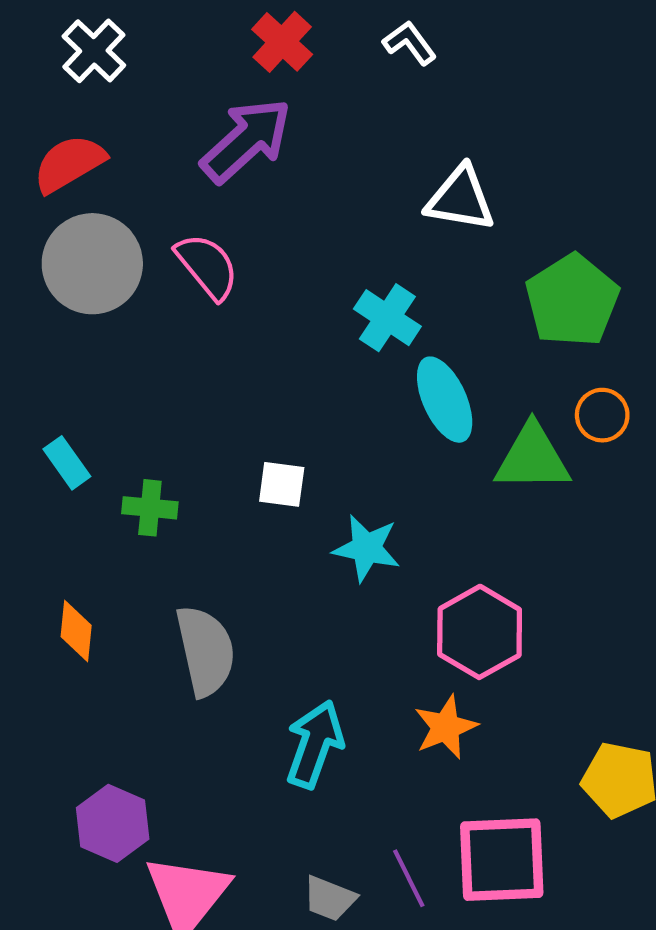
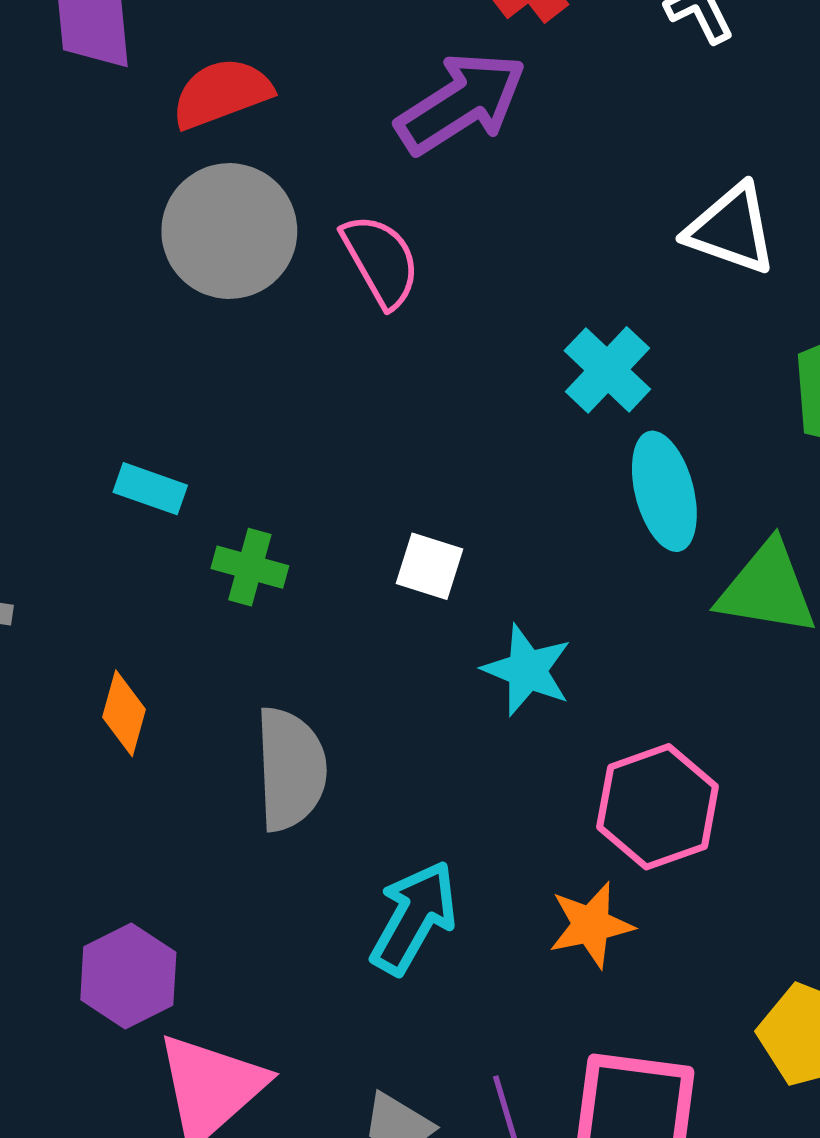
cyan rectangle: (67, 463) -> (150, 489), turned -45

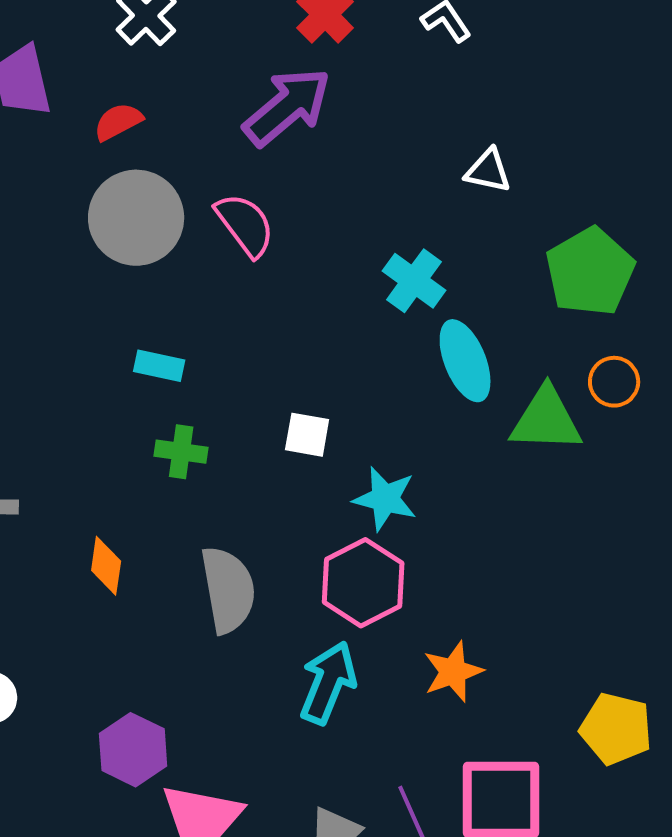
red semicircle: (222, 93) -> (118, 122), size x0.7
white triangle: (731, 229) -> (488, 171), size x0.7
cyan rectangle: (150, 489) -> (159, 366), moved
pink hexagon: (658, 807) -> (363, 583), moved

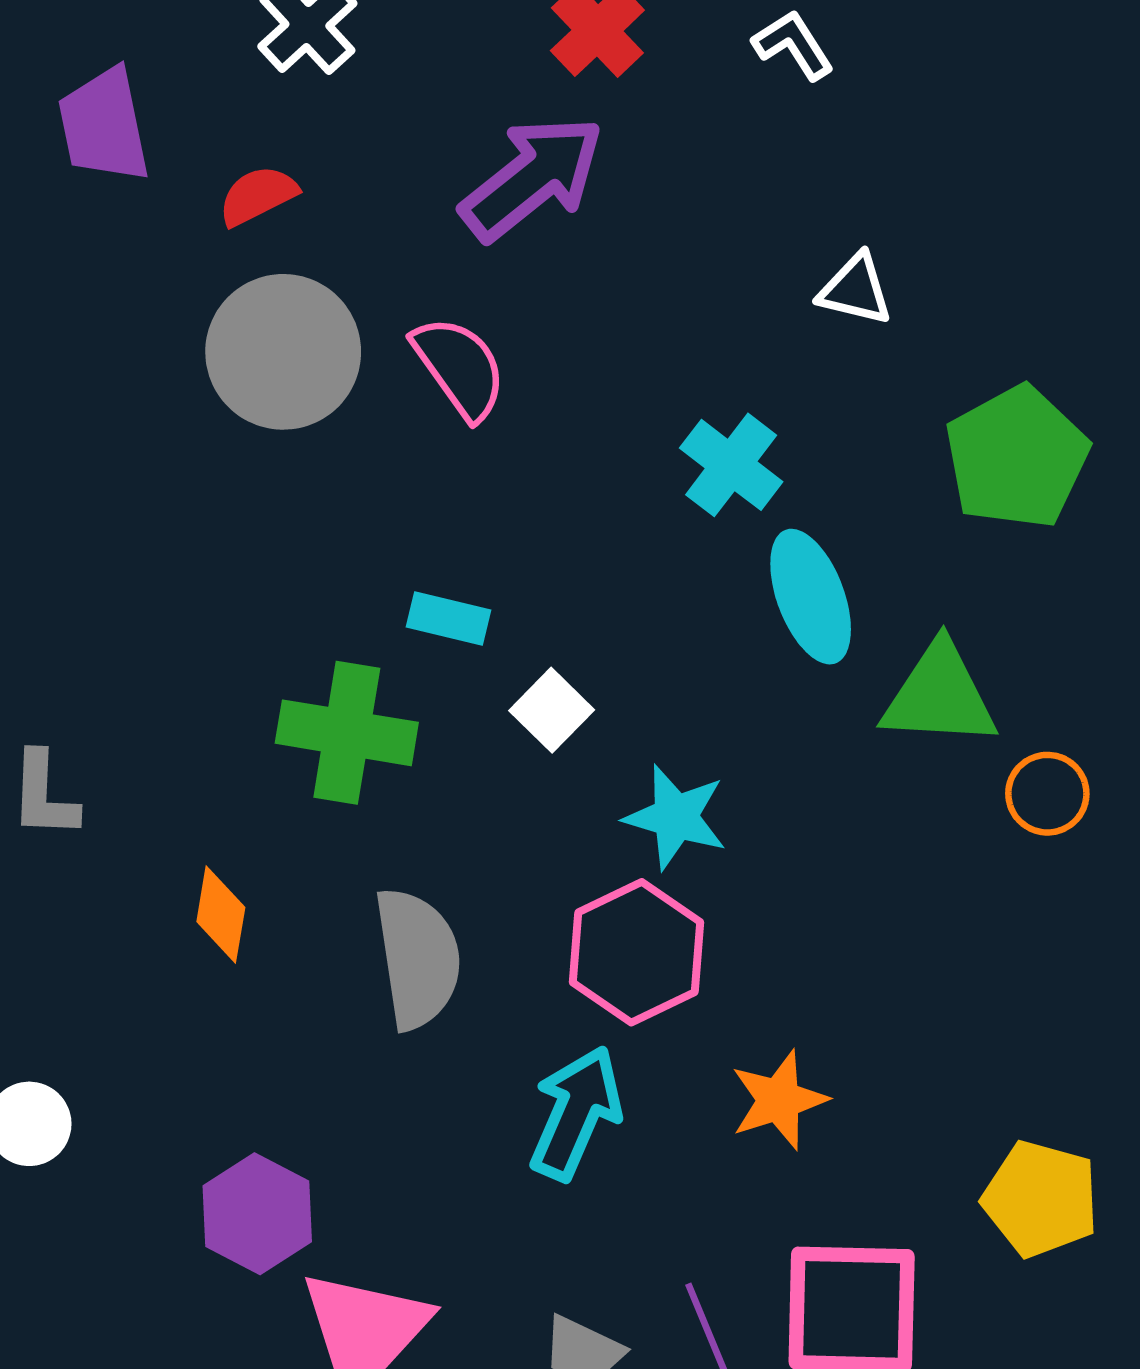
cyan rectangle: (159, 366) -> (449, 619), moved
orange circle: (614, 382) -> (1047, 794), moved
white square: (307, 435) -> (552, 710), turned 33
green cross: (181, 452) -> (347, 733), size x1.6

